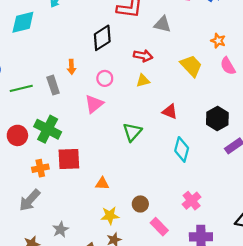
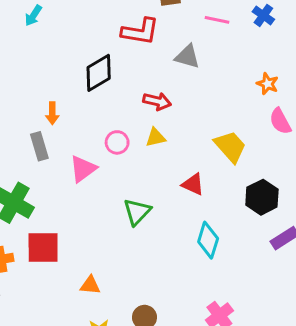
yellow trapezoid: (191, 66) -> (230, 147), moved
pink circle: (105, 78) -> (117, 142), moved
gray rectangle: (53, 85) -> (39, 146), moved

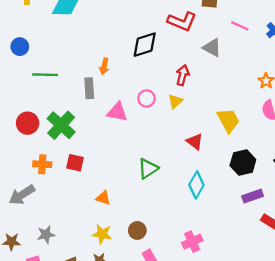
red arrow: (157, 101) -> (183, 75), turned -102
yellow triangle: (156, 137) -> (175, 101), turned -42
pink triangle: (83, 169) -> (117, 112), turned 35
green triangle: (137, 212) -> (148, 169), moved
red square: (43, 248) -> (75, 163), size x0.7

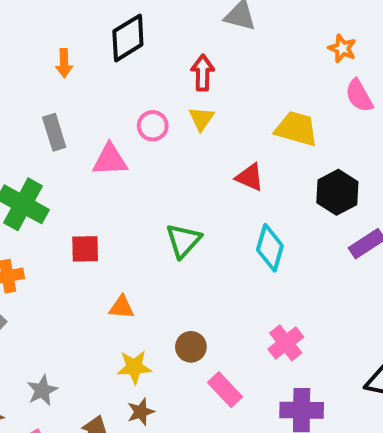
orange arrow: (104, 66) -> (64, 63), moved
yellow trapezoid: (228, 120) -> (296, 129), turned -32
red square: (75, 163) -> (85, 249), moved

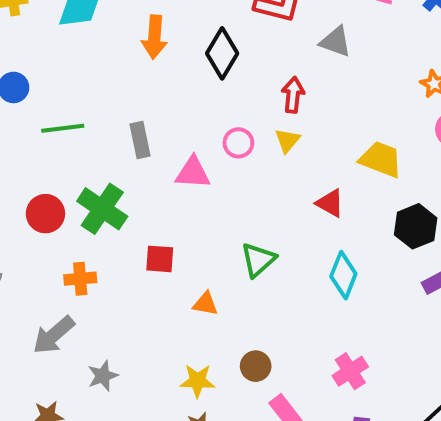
black diamond: (128, 38) -> (222, 53), turned -33
orange arrow: (64, 63) -> (154, 37), moved, size x1.5
orange triangle: (122, 307) -> (205, 304), moved
gray star: (42, 390) -> (103, 376), moved

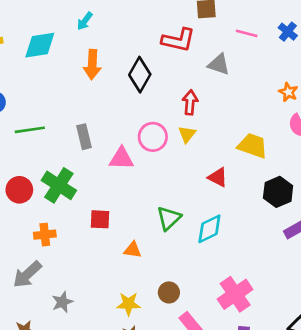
pink circle: (238, 143) -> (153, 137), size x1.4
cyan diamond: (343, 275) -> (209, 229), moved, turned 44
pink cross: (350, 371) -> (235, 294), size x1.4

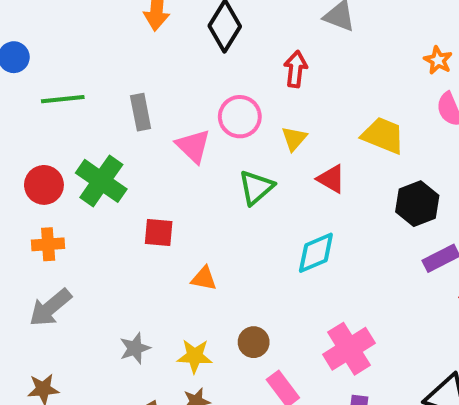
yellow triangle: (187, 134) -> (294, 139), moved
pink triangle: (121, 159) -> (193, 146), turned 40
green triangle: (169, 218) -> (256, 187), moved
orange cross: (45, 235) -> (48, 244), moved
gray star: (62, 302) -> (135, 348), moved

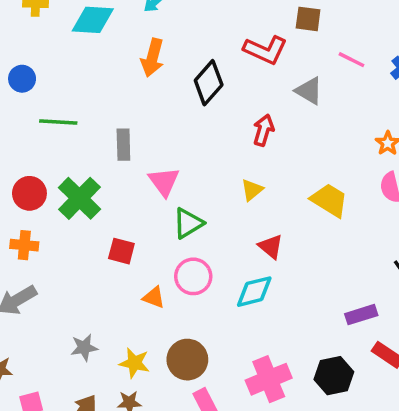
pink circle: (240, 117) -> (193, 276), moved
red triangle: (331, 179) -> (271, 247), moved
green triangle: (256, 187) -> (188, 223), moved
black hexagon: (417, 204) -> (334, 376), moved
brown circle: (254, 342) -> (187, 360), size x1.5

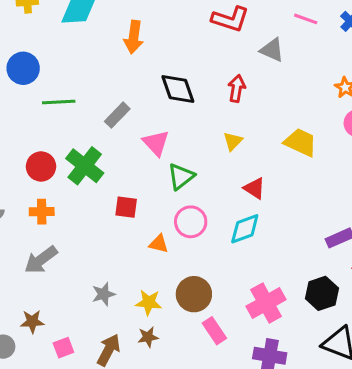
blue circle: (22, 79) -> (23, 68), size x1.4
black diamond: (209, 83) -> (178, 89), moved, turned -54
gray rectangle: (123, 145) -> (117, 115), turned 52

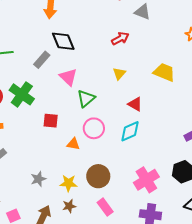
black diamond: (178, 89) -> (63, 41), moved
red arrow: (237, 89) -> (120, 39), turned 54
pink rectangle: (214, 331) -> (105, 207), moved

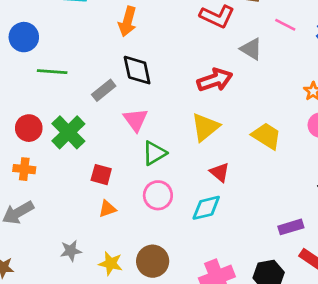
red arrow: (120, 39) -> (215, 80), size x1.4
yellow triangle: (119, 74) -> (205, 127), size x1.6
orange triangle: (73, 144) -> (107, 209), moved, turned -40

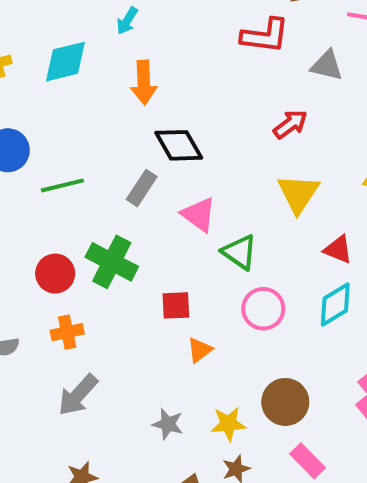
red arrow: (215, 80) -> (290, 124), size x0.7
green triangle: (154, 153) -> (239, 252), turned -36
gray star: (71, 251) -> (168, 424), turned -30

